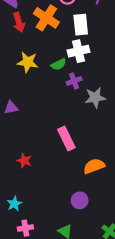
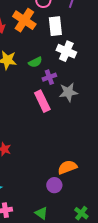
white cross: (79, 51) -> (66, 51), moved, turned 36
pink rectangle: (66, 138) -> (42, 101), moved
orange semicircle: (94, 166) -> (67, 167), moved

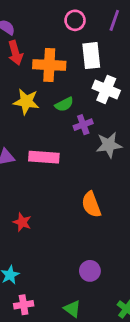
orange cross: (24, 20) -> (49, 65), moved, turned -30
pink rectangle: (42, 101) -> (44, 157), moved, turned -60
orange semicircle: (67, 167) -> (91, 205), moved, turned -90

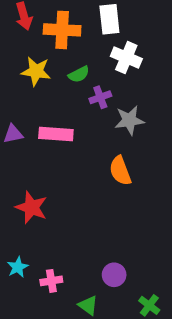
orange semicircle: (91, 205) -> (120, 171), moved
red star: (22, 222) -> (31, 207), size x1.5
purple circle: (90, 271) -> (114, 275), moved
pink cross: (24, 305) -> (51, 281), moved

